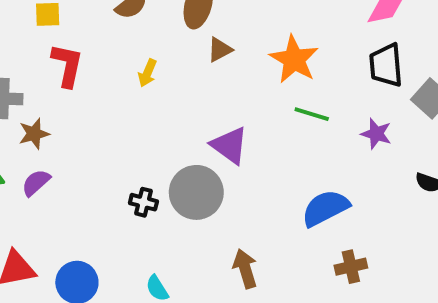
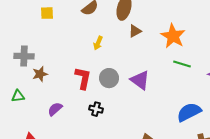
red L-shape: (67, 65) -> (83, 78), moved
purple semicircle: (36, 183) -> (55, 109), moved
gray circle: (196, 192) -> (109, 78), moved, size x0.7

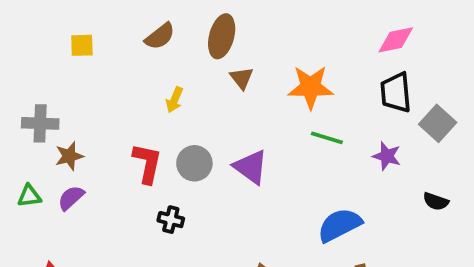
brown triangle: (135, 31) -> (242, 78), turned -40
orange star: (173, 36) -> (311, 87), turned -30
purple semicircle: (55, 109) -> (71, 198), moved

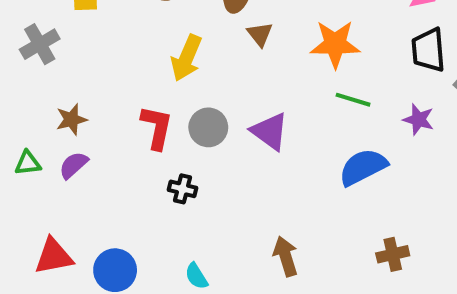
yellow arrow: (174, 100) -> (186, 58), size x1.6
gray cross: (40, 123) -> (40, 44), moved, turned -32
blue semicircle: (340, 225) -> (363, 167), moved

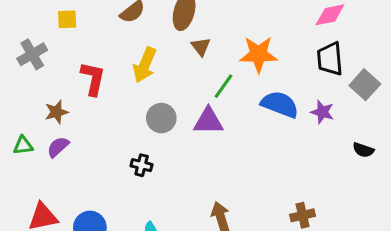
green line: (353, 100) -> (224, 86), moved, turned -72
red L-shape: (157, 127) -> (93, 79), moved
purple triangle: (270, 131) -> (208, 121), turned -36
blue semicircle: (363, 167) -> (280, 104), moved, turned 48

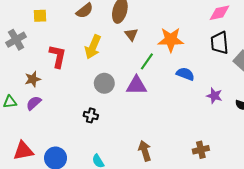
blue semicircle: (280, 104) -> (185, 74), size x0.7
purple star: (322, 112) -> (214, 96), moved

